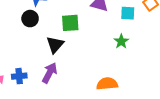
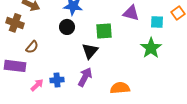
green star: (121, 41) -> (151, 48), size x1.5
orange semicircle: (107, 84) -> (120, 88), moved

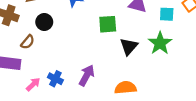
black circle: (67, 27) -> (44, 22), moved
black triangle: (90, 51) -> (129, 46), moved
blue cross: (57, 80) -> (55, 79), turned 32

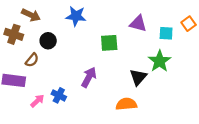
black triangle: (129, 46) -> (138, 77), moved
purple arrow: (87, 75) -> (89, 77), moved

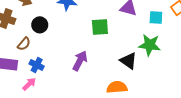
green star: (160, 61) -> (150, 45), turned -30
black triangle: (138, 77) -> (128, 61), turned -36
blue cross: (59, 95) -> (37, 65), moved

